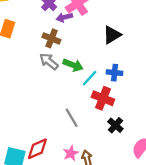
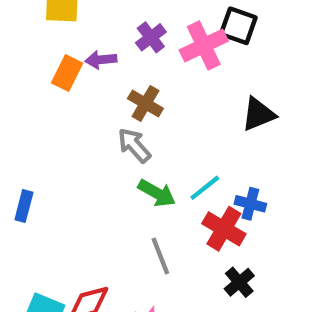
purple arrow: (64, 17) -> (101, 60), moved
green arrow: (73, 65) -> (157, 193), moved
blue cross: (115, 73) -> (250, 204), moved

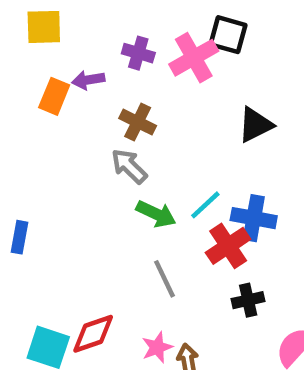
purple cross: (151, 37) -> (138, 53), turned -32
blue cross: (250, 204) -> (254, 218), size x1.4
red cross: (224, 229) -> (228, 246), turned 30
black cross: (239, 282) -> (248, 300), turned 32

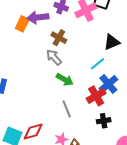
purple arrow: (88, 80) -> (38, 17), size x1.5
cyan line: (205, 205) -> (97, 64), moved
blue cross: (254, 218) -> (108, 84), turned 36

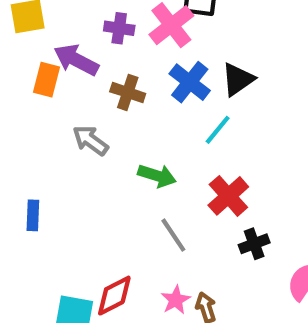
purple arrow: (38, 17) -> (76, 60), turned 45
gray arrow: (54, 57) -> (90, 140), moved
blue cross: (108, 84) -> (190, 82), moved

